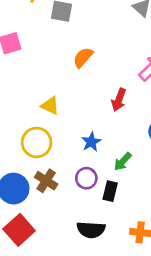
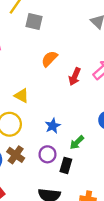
red arrow: (119, 100) -> (75, 77), moved

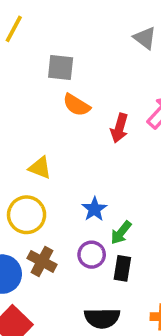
gray square: (34, 21) -> (61, 68), moved
orange semicircle: (49, 59) -> (77, 105), turned -96
green arrow: (77, 142) -> (121, 233), moved

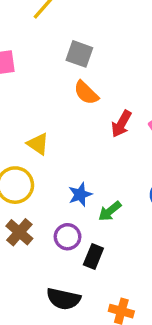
green arrow: (121, 233) -> (110, 211), moved

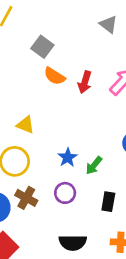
gray square: (79, 54) -> (42, 47), turned 30
red arrow: (121, 124) -> (85, 82), moved
black rectangle: (93, 256) -> (108, 202), moved

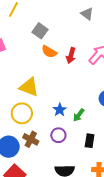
yellow triangle: (25, 125) -> (29, 87), size x1.5

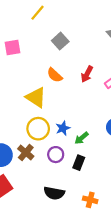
orange semicircle: (49, 52) -> (55, 75), moved
yellow circle: (22, 113) -> (38, 129), moved
black rectangle: (90, 141) -> (79, 163), moved

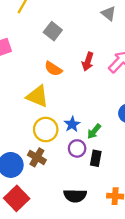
purple circle: (56, 155) -> (77, 148), moved

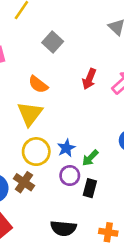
orange semicircle: (53, 69) -> (38, 84), moved
yellow triangle: (37, 96) -> (30, 114), turned 40

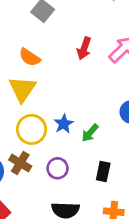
purple circle: (70, 176) -> (58, 168), moved
black rectangle: (90, 188) -> (103, 171), moved

